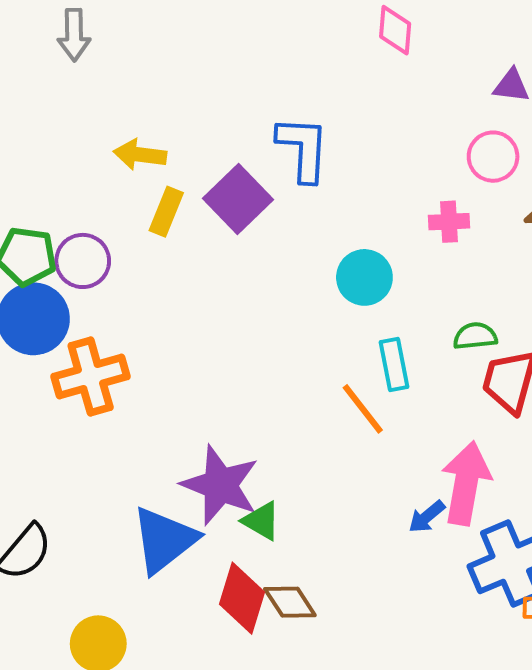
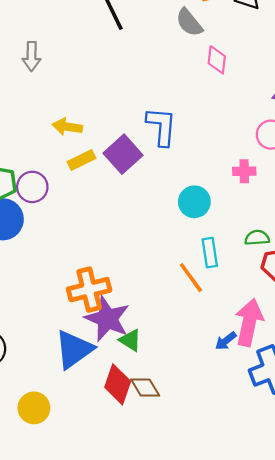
yellow rectangle: (166, 212) -> (81, 160), turned 40
orange cross: (91, 376) -> (89, 290), moved

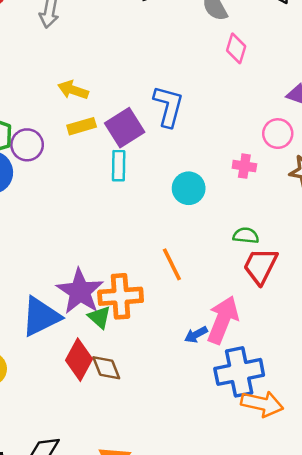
cyan rectangle: (210, 253) -> (119, 166), moved
orange cross: (89, 290) -> (121, 296), moved

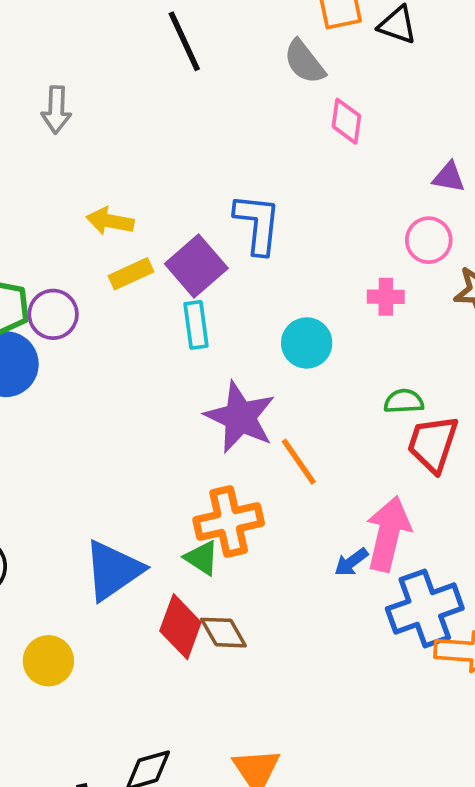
purple star: (80, 291) -> (240, 417), moved

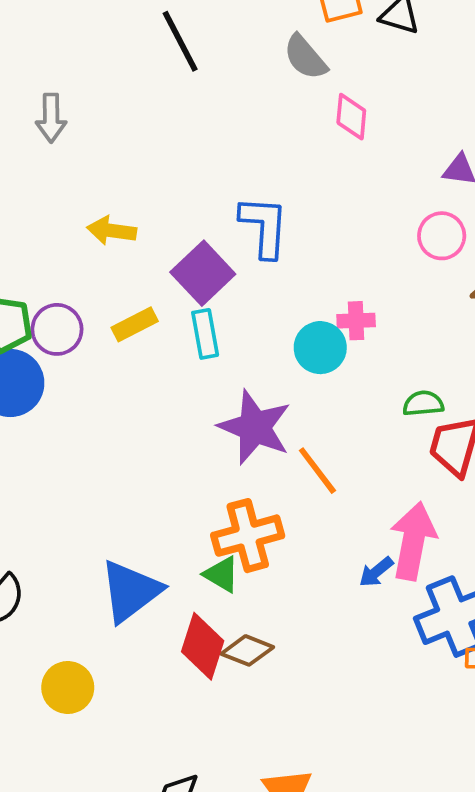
yellow rectangle: (131, 274) -> (135, 324), moved
pink cross: (386, 297) -> (356, 321), moved
brown diamond: (223, 633) -> (247, 650), turned -36

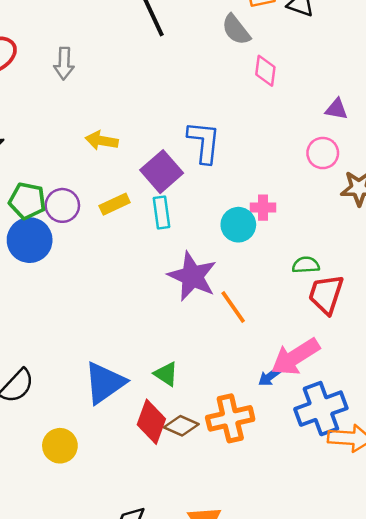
orange cross: (248, 536) -> (230, 418), moved
pink arrow: (413, 541) -> (295, 357), turned -135

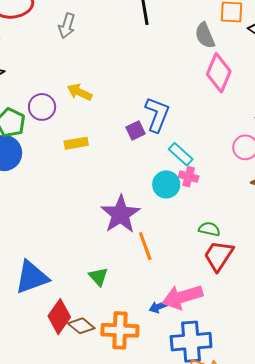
pink diamond: (265, 71) -> (219, 73), size x1.5
purple square: (162, 172) -> (136, 131), moved, size x0.6
purple circle: (62, 205) -> (42, 107), moved
cyan rectangle: (162, 212) -> (181, 154), moved, turned -55
green triangle: (166, 374) -> (98, 277), moved

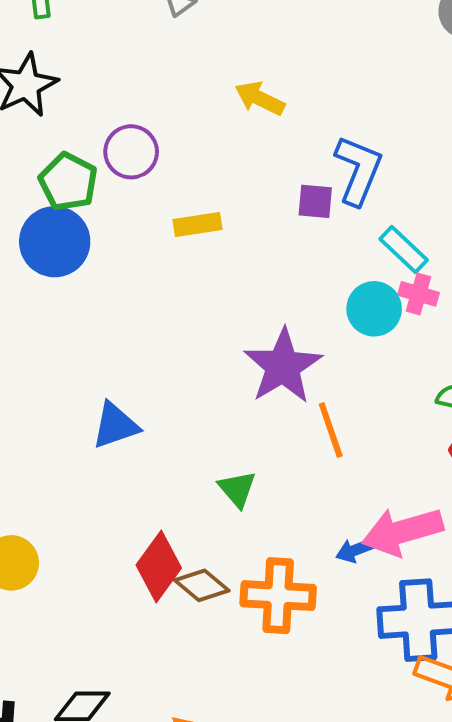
yellow arrow: (80, 92) -> (260, 98), moved
purple square: (136, 131) -> (315, 201), turned 30
blue triangle: (32, 277) -> (115, 425), moved, size x0.7

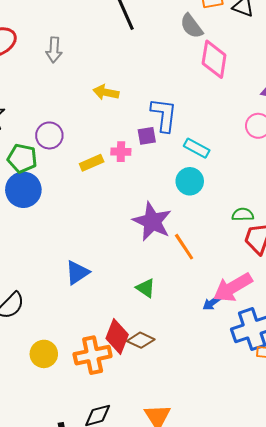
pink cross: (419, 294) -> (121, 152), moved
orange cross: (278, 596) -> (93, 355), moved

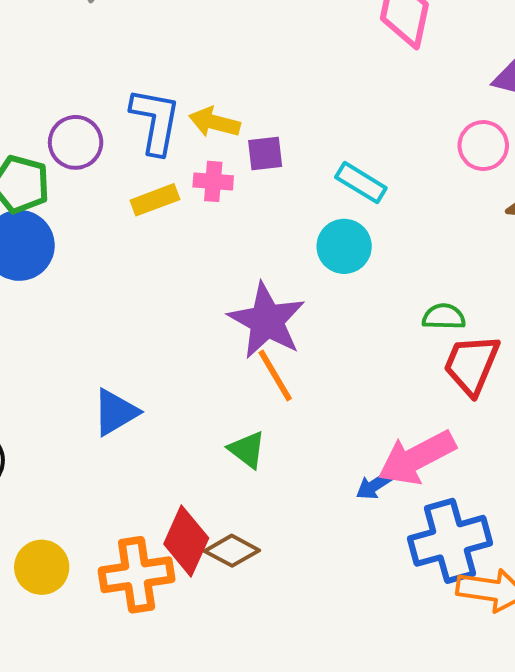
yellow arrow: (106, 92) -> (214, 122), moved
blue L-shape: (164, 115) -> (155, 121), moved
orange line: (184, 247) -> (275, 376), moved

